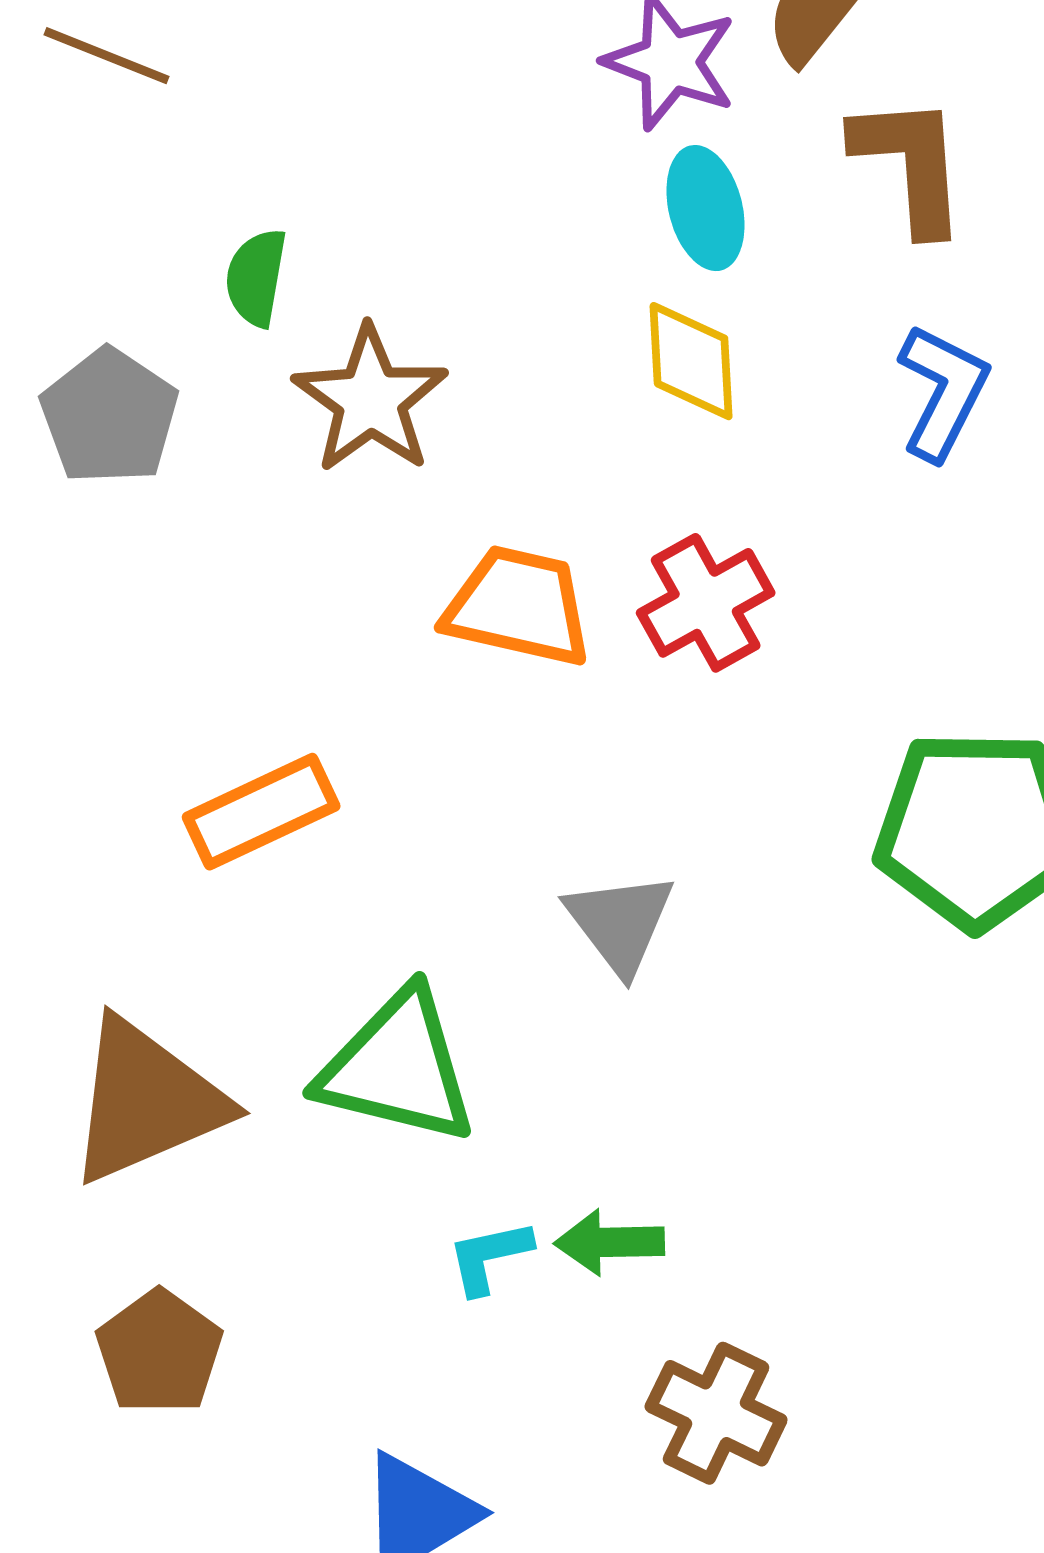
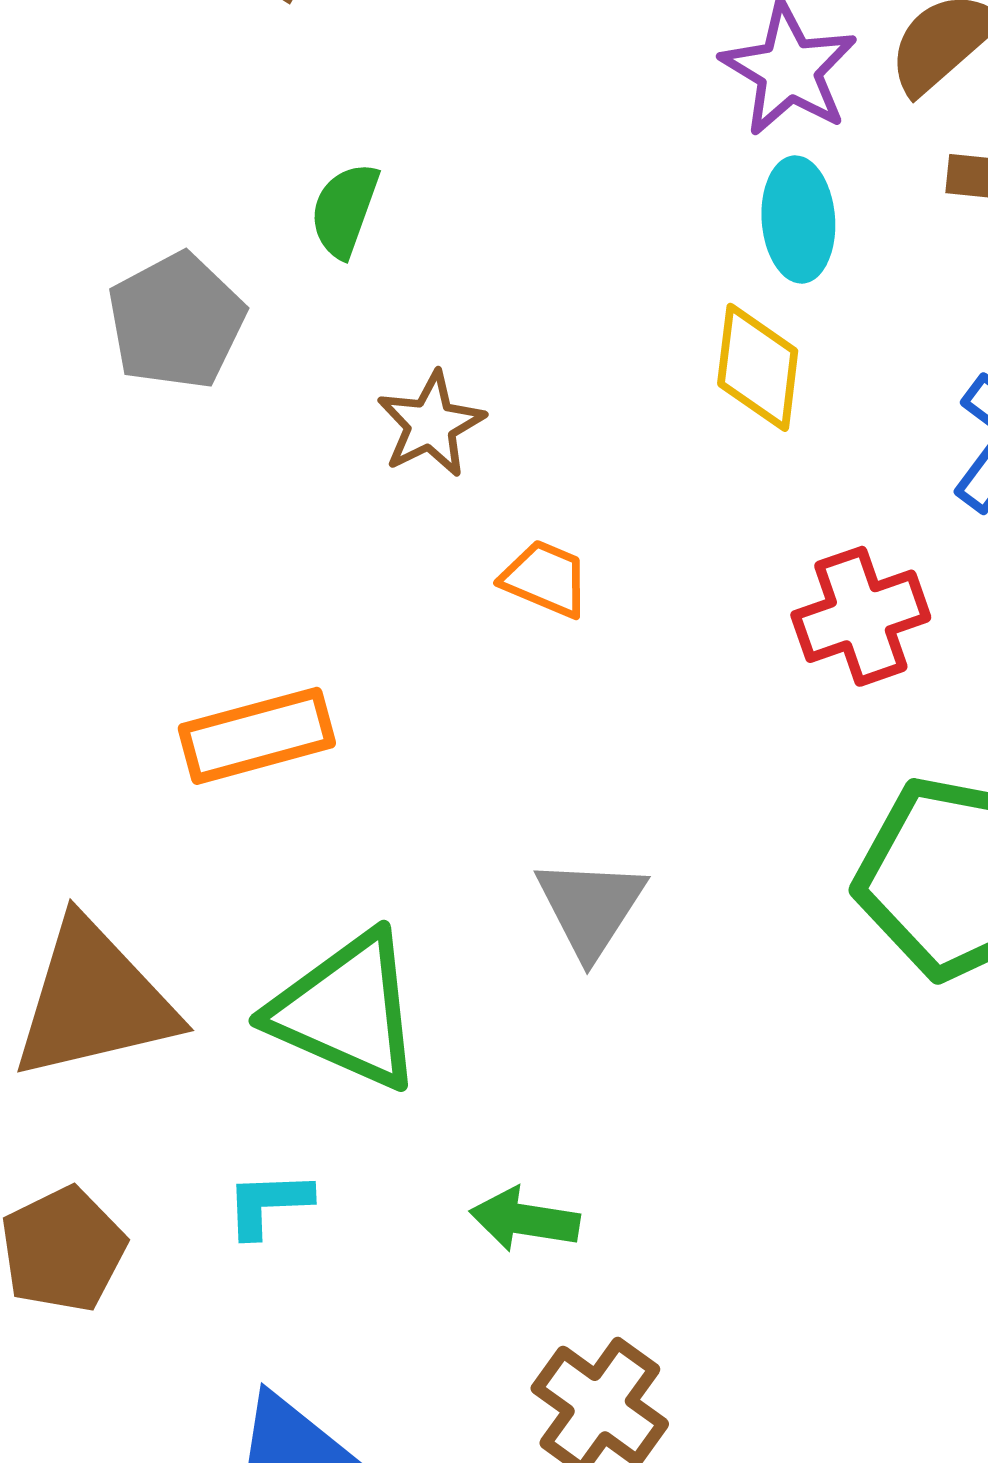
brown star: (370, 400) -> (431, 424), moved, size x0.7
red cross: (706, 603) -> (861, 616), moved
orange trapezoid: (518, 606) -> (545, 579), size x0.6
cyan L-shape: (489, 1257) -> (268, 1204), moved

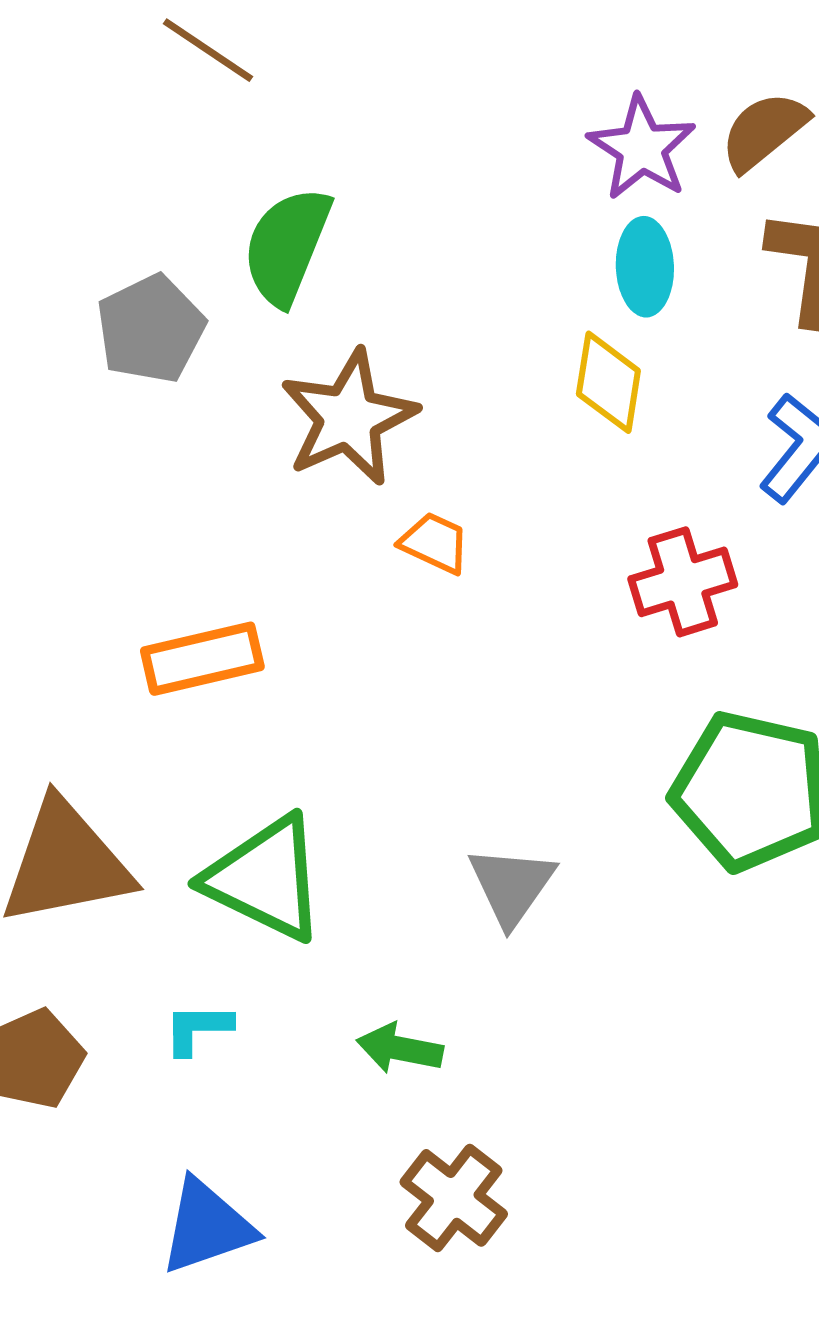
green semicircle: (345, 210) -> (287, 246), size x1.6
brown star: (431, 424) -> (349, 418), size x1.6
gray triangle: (590, 907) -> (512, 886), moved

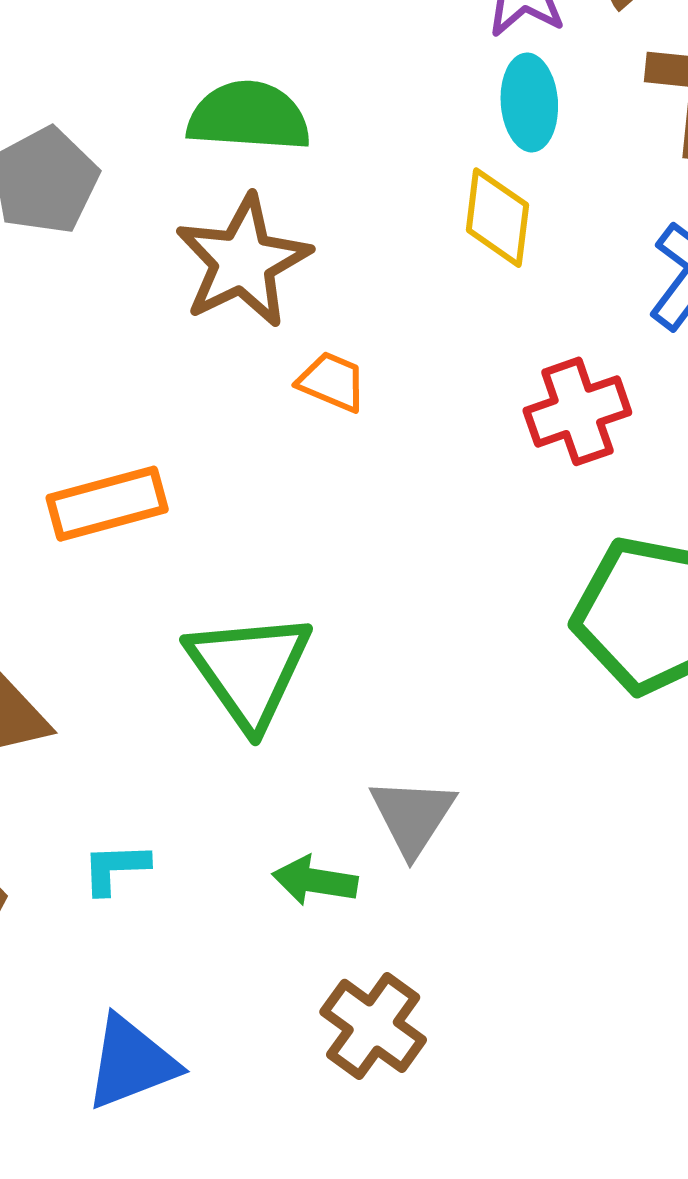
green semicircle: (287, 246) -> (249, 116), moved, turned 74
green triangle: (265, 878) -> (249, 670), moved, turned 31
gray triangle: (512, 886) -> (413, 816), moved

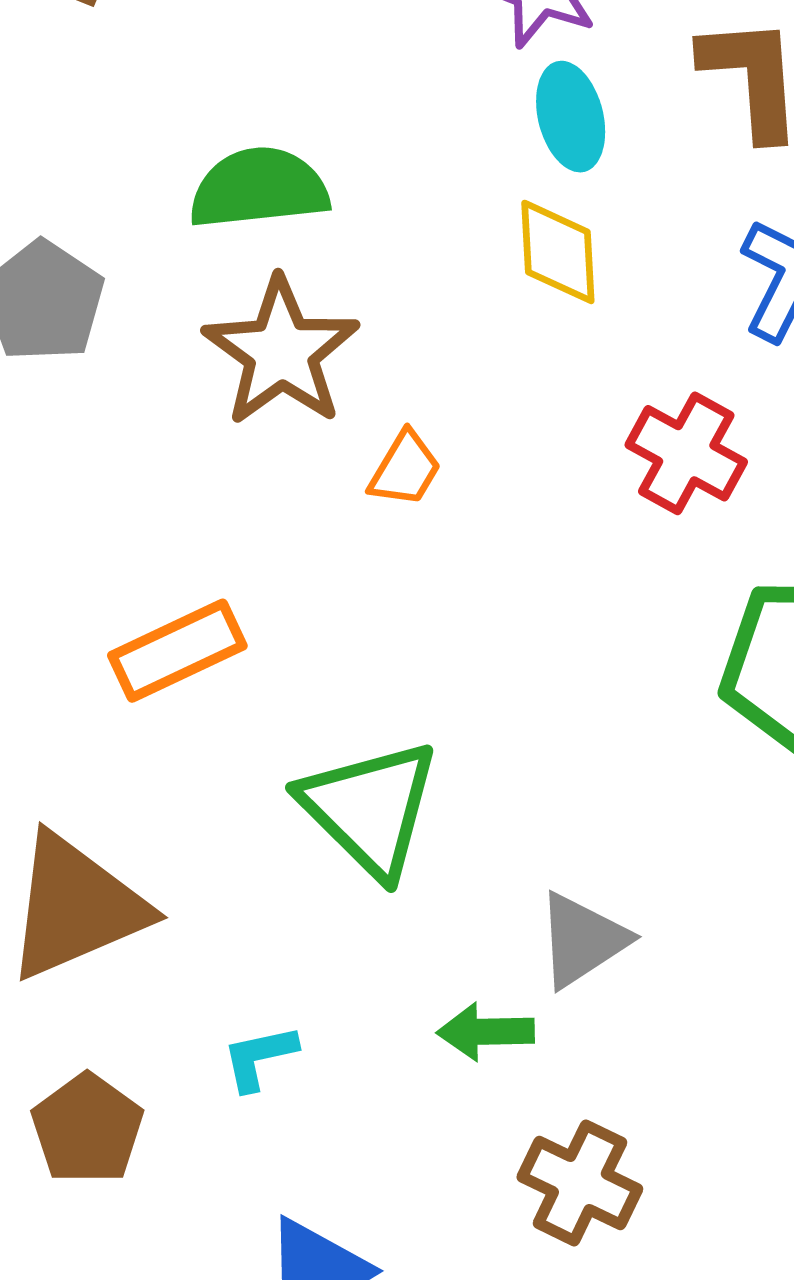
orange trapezoid: (332, 382) -> (405, 469), turned 108
red cross: (577, 411) -> (686, 453), turned -32
gray triangle: (413, 816) -> (582, 940), turned 34

